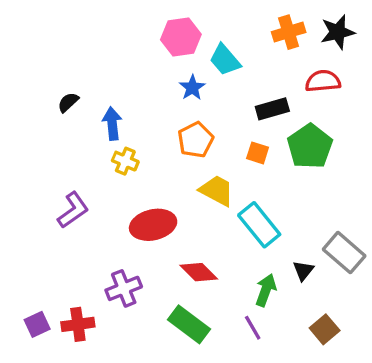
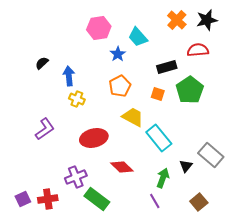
orange cross: (289, 32) -> (177, 20), turned -30
pink hexagon: (181, 37) -> (99, 28), moved
green rectangle: (189, 324) -> (97, 199), moved

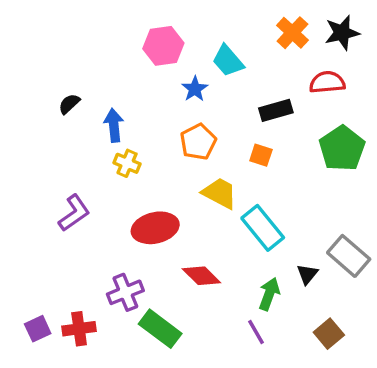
green pentagon: (190, 90) -> (342, 148), moved

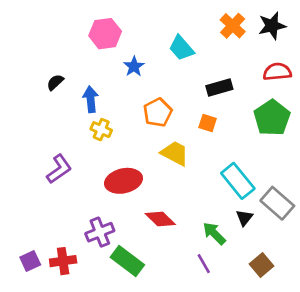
pink hexagon: (163, 46) -> (105, 34), moved
red semicircle: (327, 82) -> (277, 72), moved
blue star: (195, 89) -> (134, 66), moved
cyan rectangle: (263, 228) -> (238, 181), moved
green arrow: (269, 294) -> (214, 233), turned -65

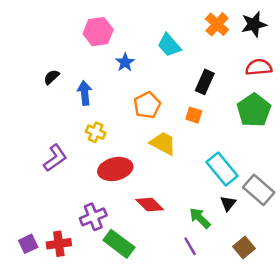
black rectangle: (219, 88) -> (205, 82), turned -50
yellow cross: (101, 130) -> (96, 132), moved

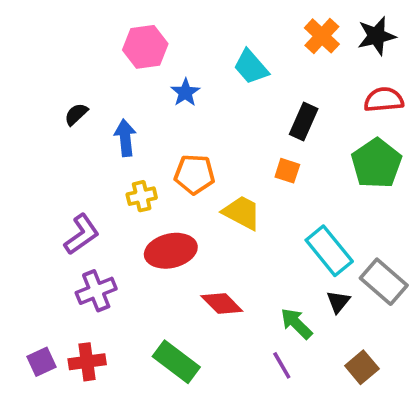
orange pentagon: (147, 105) -> (194, 174), moved, turned 30
yellow cross: (96, 132) -> (142, 196), turned -36
purple cross: (93, 217) -> (96, 291), moved

